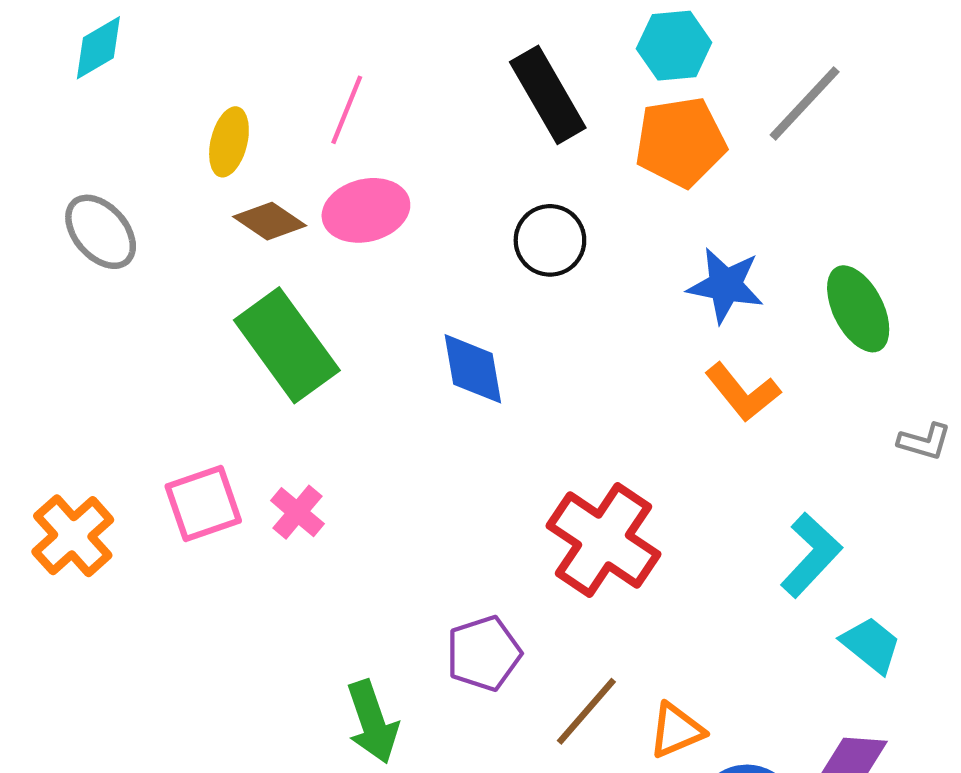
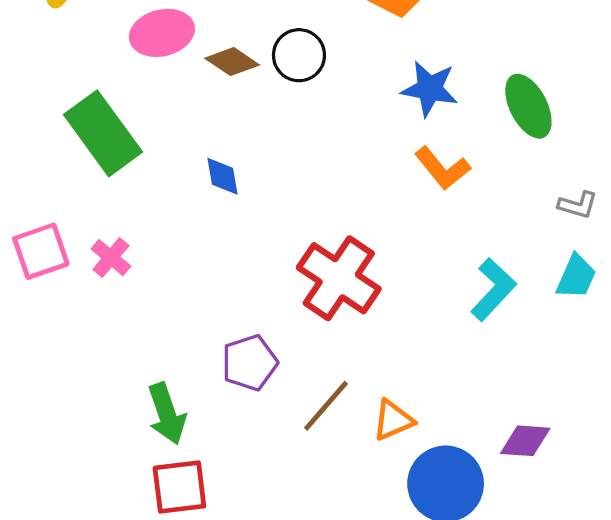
brown diamond: (270, 221) -> (232, 62), moved
blue diamond: (473, 369) -> (222, 176), moved, size x0.7
cyan trapezoid: (871, 645) -> (576, 277), moved, turned 75

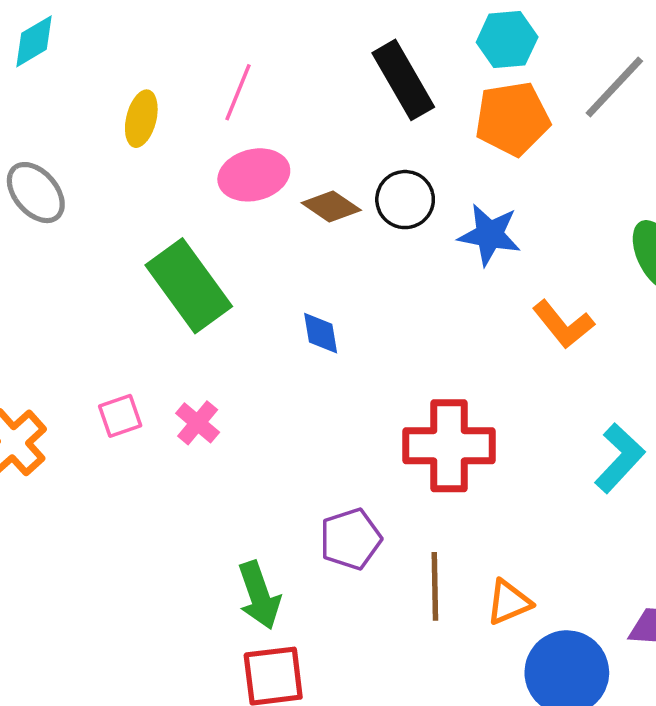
blue star: (430, 89) -> (489, 235), moved
pink square: (41, 251) -> (120, 416), size x0.7
red cross: (339, 278) -> (449, 446), turned -34
brown line: (326, 406) -> (435, 586), turned -42

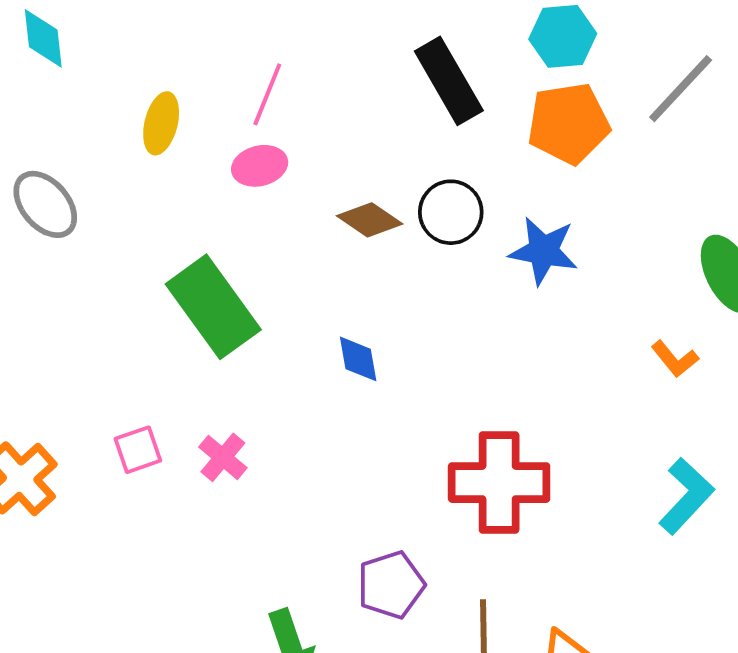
cyan diamond: (34, 41) -> (43, 38), turned -66
pink ellipse: (254, 175) -> (260, 166), moved, size x0.7
orange L-shape: (563, 324) -> (675, 359), moved, size x0.7

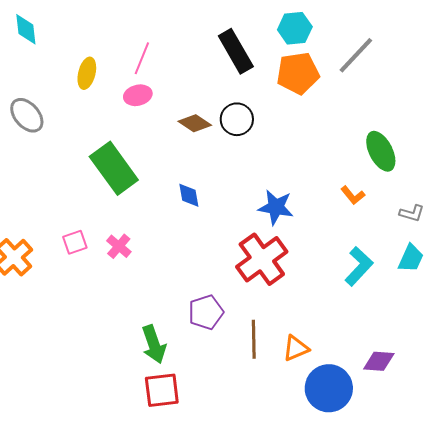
blue star: (543, 251) -> (276, 207), moved
red cross: (499, 483) -> (262, 259), turned -36

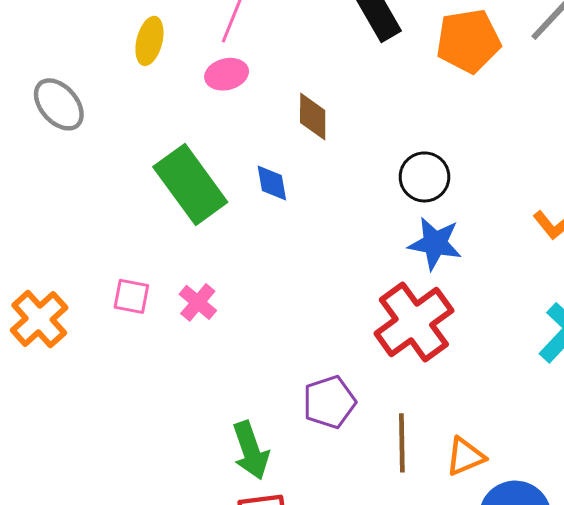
black circle: (237, 119) -> (424, 177), moved
brown diamond: (195, 123) -> (313, 117), turned 56
blue diamond: (189, 195) -> (272, 183), moved
pink square: (75, 242) -> (131, 296), turned 30

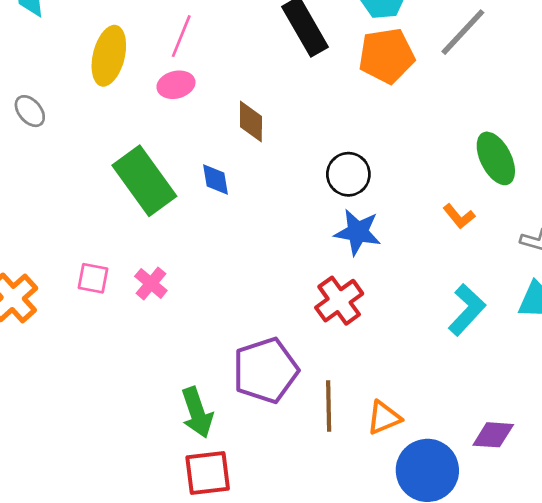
yellow ellipse: (149, 41) -> (109, 56), size x1.4
gray ellipse: (59, 104) -> (30, 111), size x0.7
red cross: (414, 322) -> (339, 301), size x0.7
purple pentagon: (329, 402) -> (265, 370), size x1.4

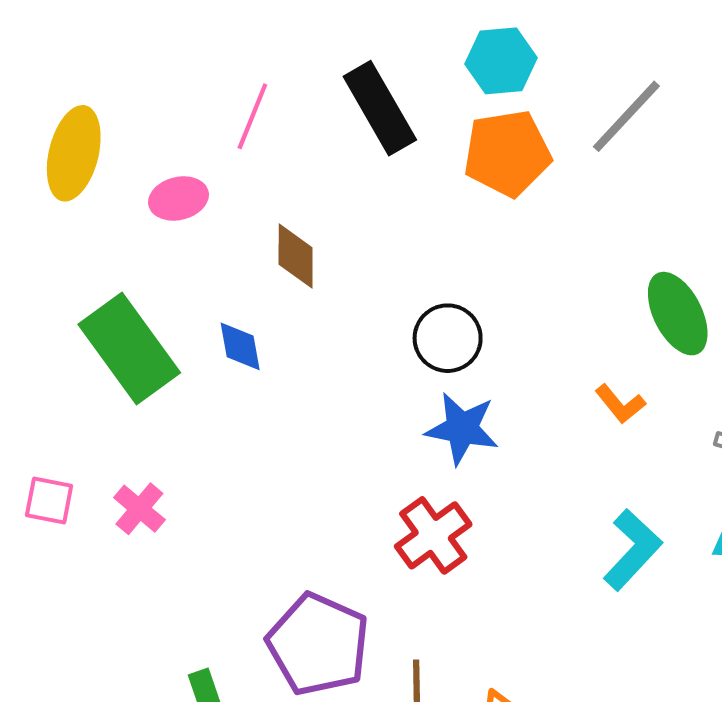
pink line: (181, 36) -> (252, 116), moved
purple pentagon: (265, 370) -> (318, 644), turned -30

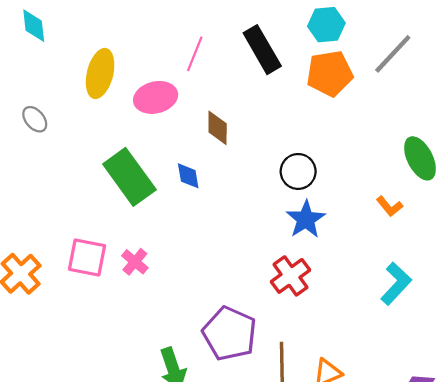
pink ellipse: (178, 198) -> (156, 97), size x1.4
blue star: (462, 429) -> (306, 219), turned 30
pink square: (49, 500) -> (87, 257), size x1.5

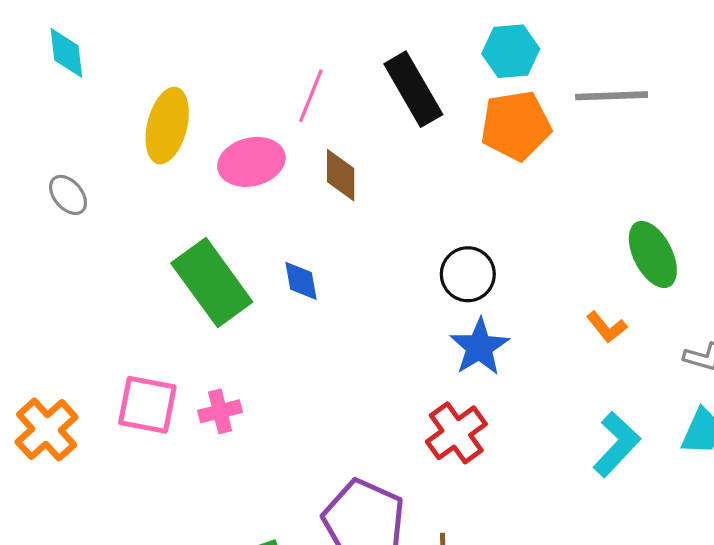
gray line: (393, 54) -> (612, 96), turned 45
brown diamond: (218, 128) -> (341, 175), moved
pink cross: (135, 262) -> (220, 411), turned 36

